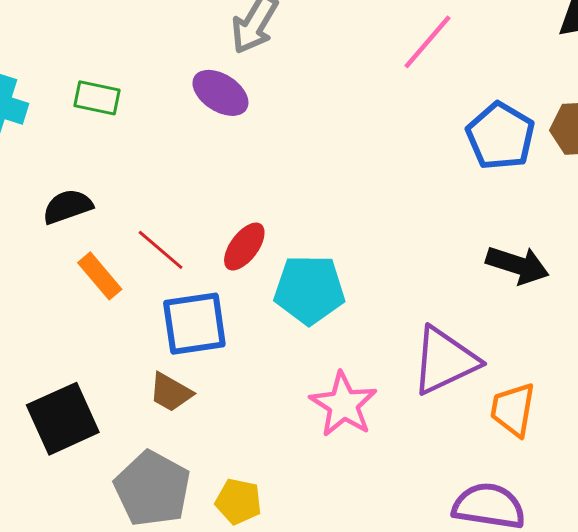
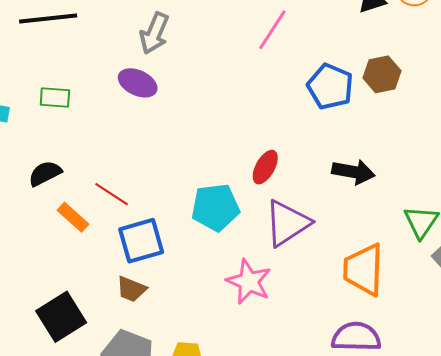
red ellipse: (244, 247) -> (265, 167), moved
purple triangle: (445, 361) -> (287, 223), moved
orange trapezoid: (513, 409) -> (364, 270), size x1.4

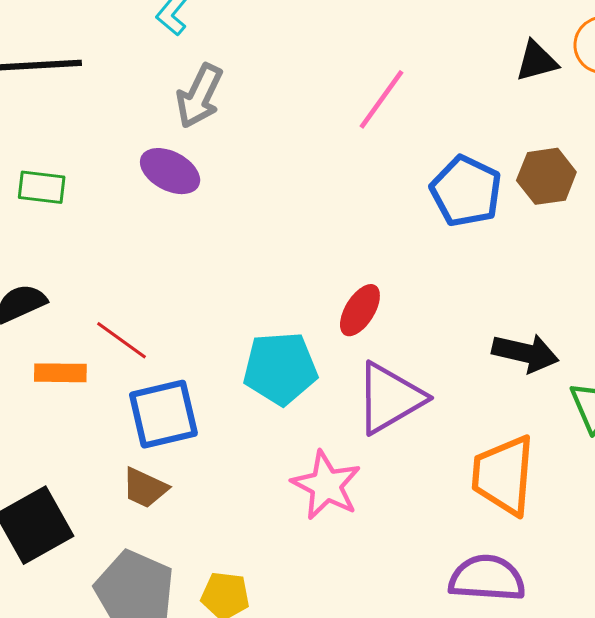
black arrow: (353, 172) -> (525, 353), moved
orange rectangle: (73, 217) -> (60, 373), turned -44

